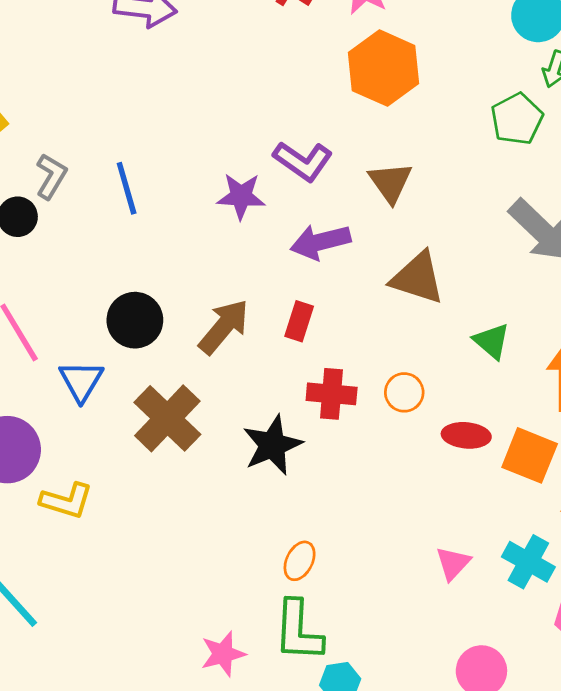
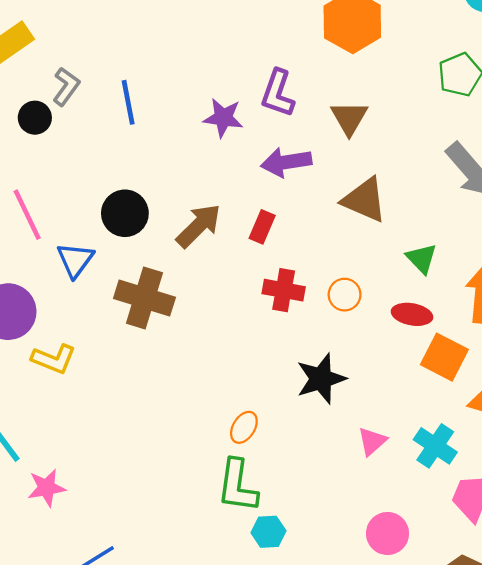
purple L-shape: (303, 161) -> (278, 93), turned 69
brown cross: (167, 418) -> (144, 298), turned -32
red ellipse: (466, 435) -> (412, 314), moved
black star: (272, 445) -> (321, 379), moved
pink star: (223, 654) -> (47, 488), moved

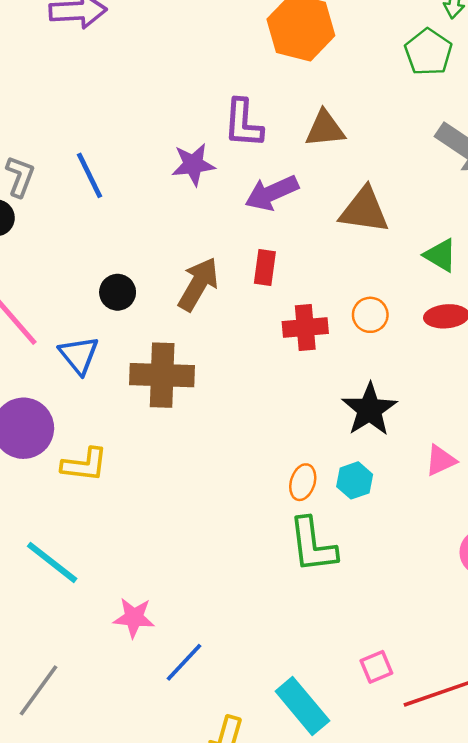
brown triangle: (349, 118) -> (325, 129), turned -51
black circle: (125, 213) -> (118, 292), size x0.7
pink triangle: (372, 441) -> (441, 460), turned 32
pink star: (47, 488) -> (134, 618), moved, turned 30
cyan hexagon: (268, 532) -> (355, 480), moved

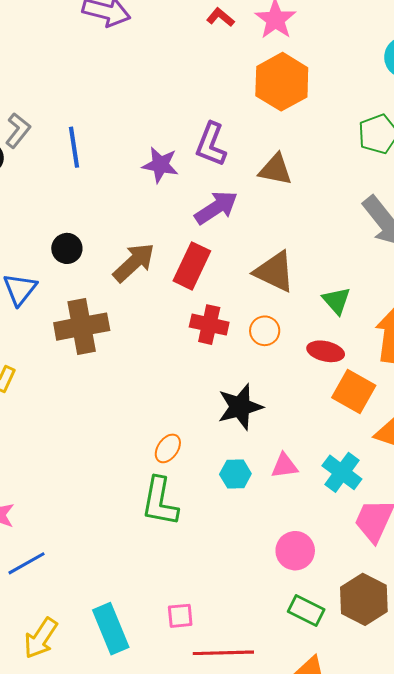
purple arrow: (272, 193) -> (216, 208), turned 153
brown triangle: (364, 210) -> (275, 272), moved
red rectangle: (265, 268) -> (192, 266), size x1.5
brown cross: (162, 375) -> (82, 327), turned -30
cyan hexagon: (355, 480) -> (235, 474), moved

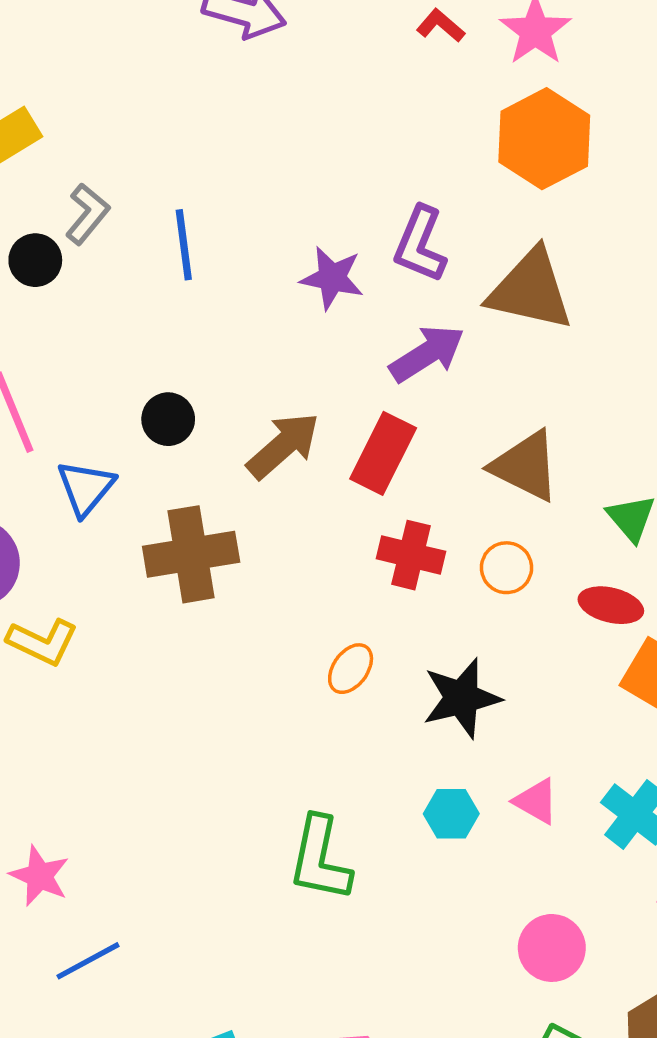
brown triangle: (275, 170) -> (530, 290), size x1.5
orange ellipse: (168, 448) -> (351, 669), moved
pink triangle: (284, 466) -> (536, 801), turned 36

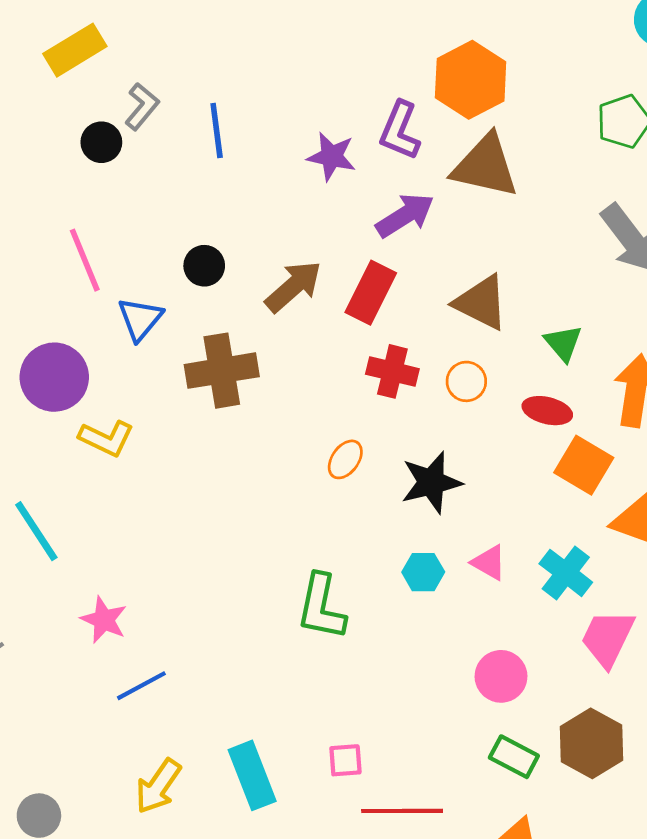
orange hexagon: (544, 139) -> (471, 80), moved

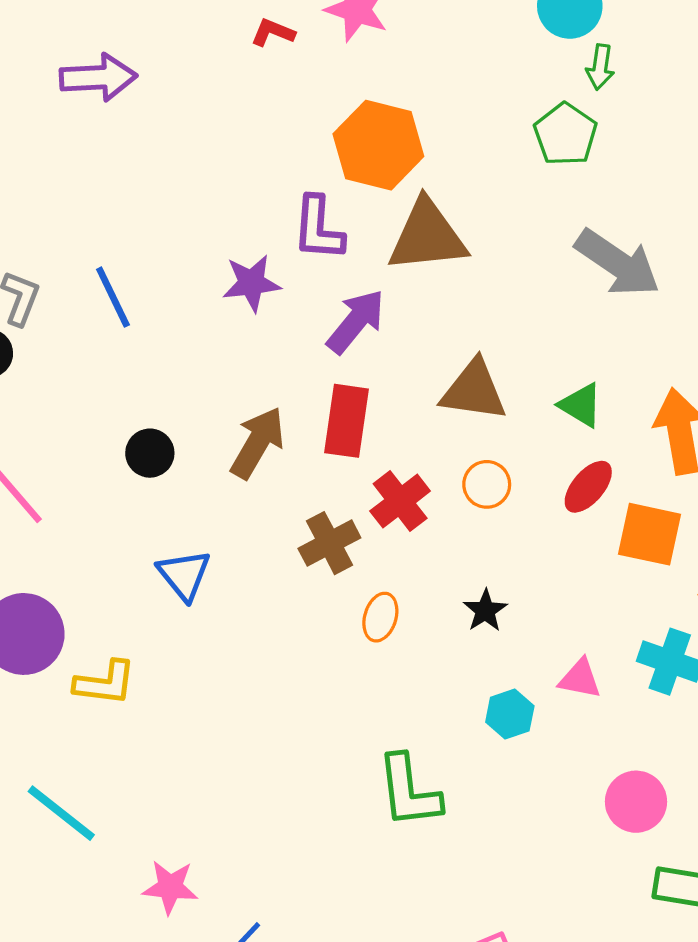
blue triangle: (140, 319) -> (184, 575), moved
brown cross: (222, 371) -> (329, 543), moved, size x0.7
red cross: (392, 371) -> (400, 501), turned -33
red ellipse: (547, 411) -> (588, 487), turned -45
black star: (431, 482) -> (485, 611), size x0.6

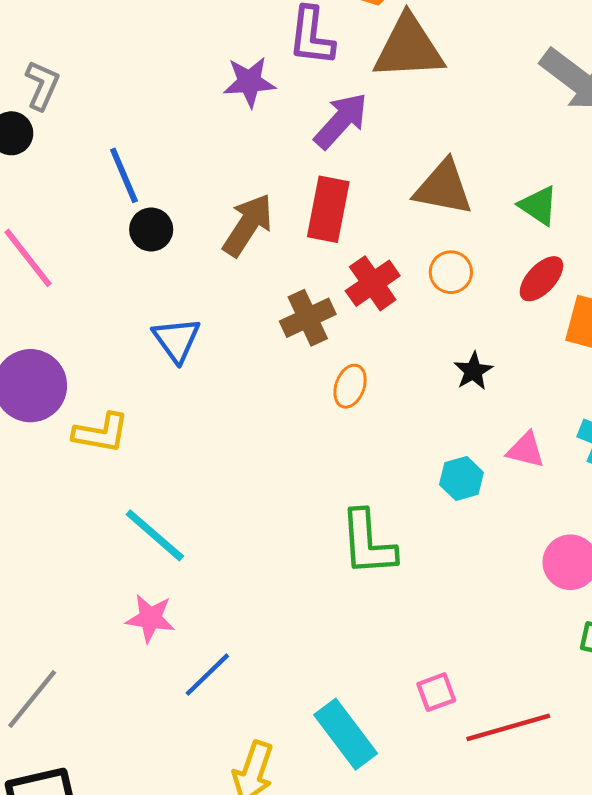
blue line: (113, 297) -> (124, 175), moved
black star: (485, 611) -> (473, 371), moved
cyan line: (61, 813) -> (155, 535), moved

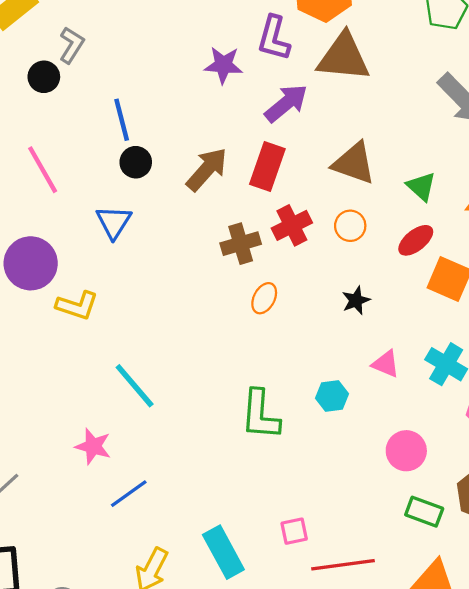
blue triangle: (176, 340) -> (114, 222), moved
cyan hexagon: (461, 478) -> (332, 396), moved
cyan line: (155, 535) -> (135, 386), moved

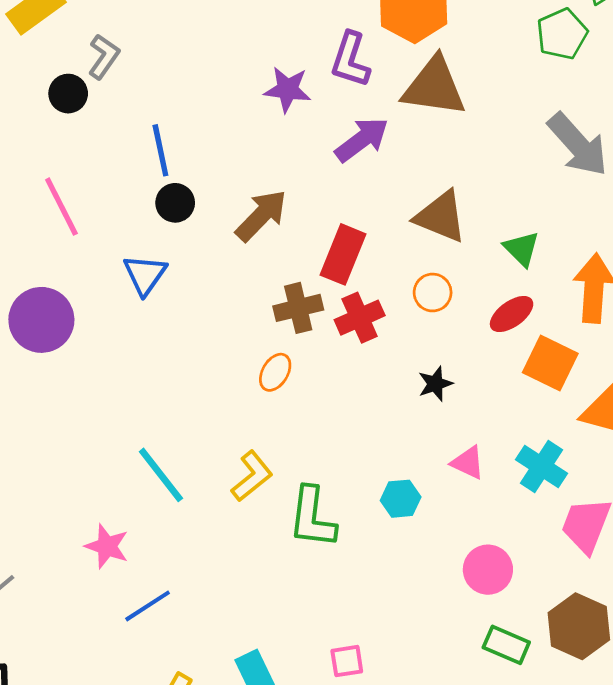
red rectangle: (267, 167) -> (343, 254), moved
red cross: (292, 225) -> (360, 318), moved
orange ellipse: (264, 298) -> (275, 372), moved
yellow L-shape: (77, 306) -> (252, 476), moved, turned -60

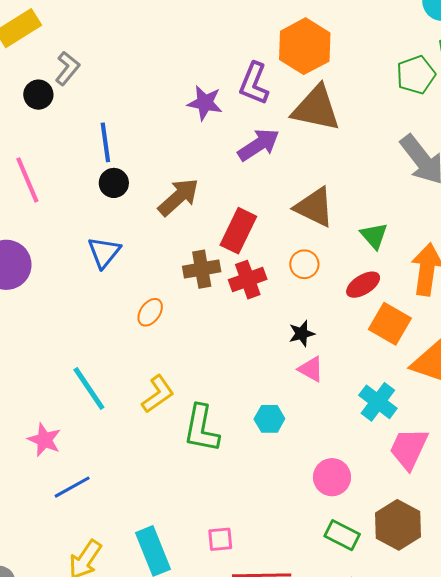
blue triangle: (145, 275) -> (104, 252), moved
orange ellipse: (275, 372) -> (150, 312), moved
pink triangle: (468, 463) -> (311, 369), moved

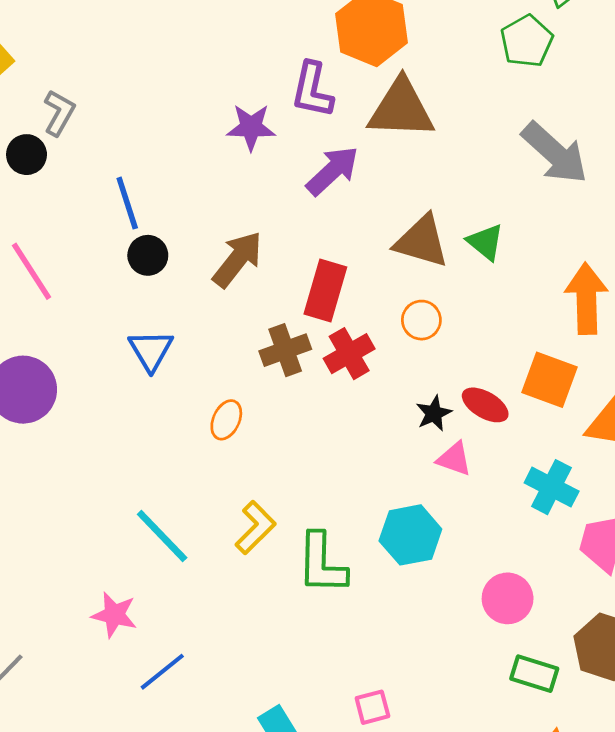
green triangle: (374, 236) -> (485, 242), moved
red ellipse: (363, 285) -> (485, 405), moved, turned 72
cyan hexagon: (269, 419) -> (410, 535), size x1.5

